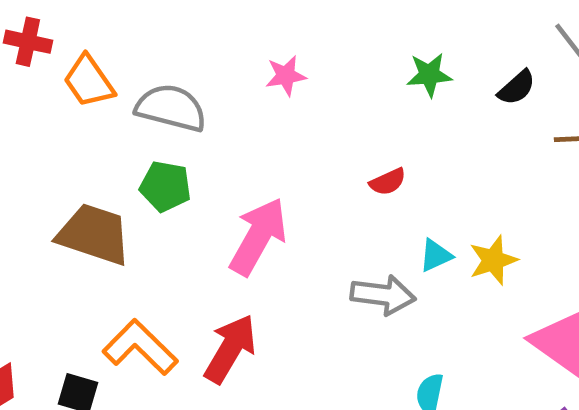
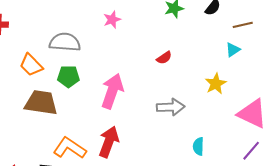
orange trapezoid: (89, 81) -> (31, 65), moved
cyan triangle: (436, 255) -> (233, 50), moved

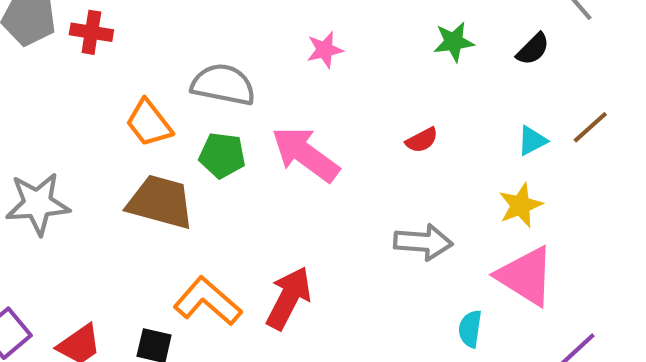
brown line: (243, 25) -> (590, 127), moved, turned -36
cyan triangle: (233, 50) -> (532, 141), moved
pink arrow: (112, 91) -> (305, 154), moved, turned -80
pink triangle: (252, 114) -> (526, 276), moved

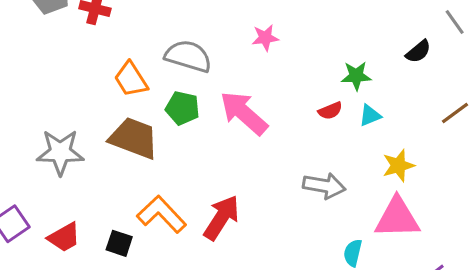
green star: (454, 42) -> (356, 76), moved
cyan triangle: (532, 141) -> (370, 115), moved
gray star: (38, 204) -> (60, 152), moved
pink triangle: (526, 276) -> (397, 218), turned -39

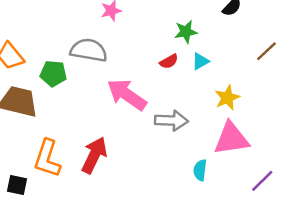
gray semicircle: (188, 56) -> (89, 50), moved
pink arrow: (244, 113) -> (127, 95), moved
orange L-shape: (162, 214) -> (47, 158), turned -111

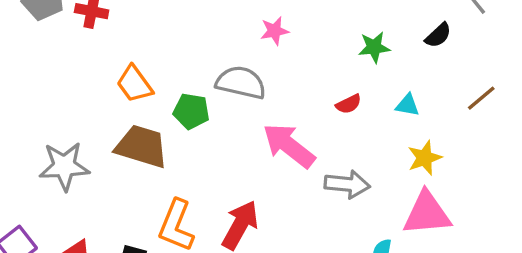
green star: (186, 32) -> (374, 47), moved
cyan triangle: (200, 61) -> (407, 105), moved, turned 36

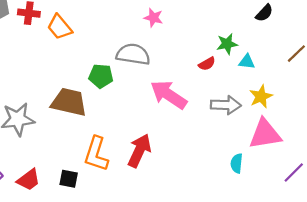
pink star: (275, 31) -> (153, 18), turned 30
green star: (374, 47) -> (227, 44), moved
orange trapezoid: (134, 84) -> (60, 27), moved
gray arrow: (347, 184) -> (226, 105), moved

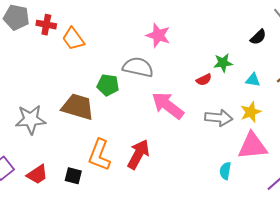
pink star: (153, 18) -> (158, 35), size x1.4
cyan triangle: (247, 62) -> (253, 80), moved

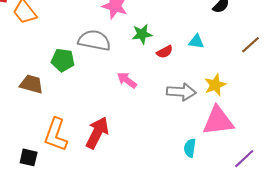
green star: (223, 63) -> (142, 34), moved
cyan triangle: (253, 80) -> (196, 42), moved
pink arrow: (168, 105) -> (127, 80), size x0.6
brown trapezoid: (78, 107) -> (31, 84), size x0.7

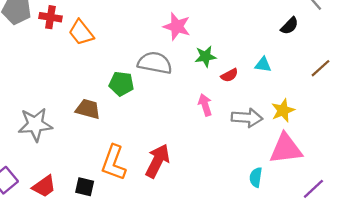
pink arrow: (127, 80) -> (205, 105), moved, turned 36

